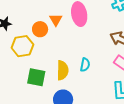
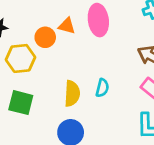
orange triangle: (56, 20) -> (67, 26), turned -48
green square: (36, 77) -> (21, 103), moved

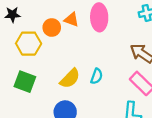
yellow semicircle: (72, 94) -> (70, 78), turned 35

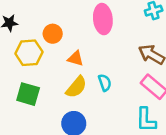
orange triangle: (71, 20) -> (76, 58), moved
cyan semicircle: (97, 76) -> (105, 83), turned -35

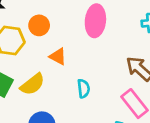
yellow semicircle: (76, 87) -> (32, 84), moved

